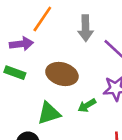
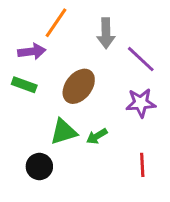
brown ellipse: (62, 74) -> (79, 86), turned -68
green arrow: (87, 105) -> (97, 136), moved

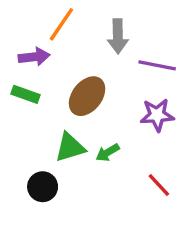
purple line: (141, 59) -> (157, 65), turned -32
red line: (142, 165) -> (159, 185), turned -40

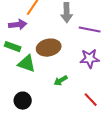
brown ellipse: (87, 96) -> (49, 48), turned 40
green triangle: (70, 147) -> (27, 64), moved, turned 36

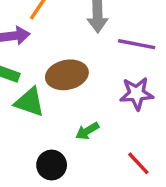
black circle: (23, 101) -> (52, 165), moved

